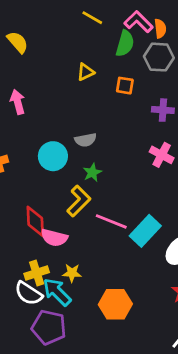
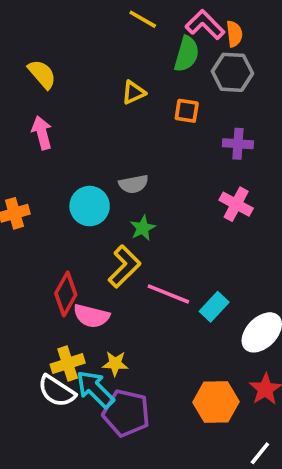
yellow semicircle: (18, 42) -> (42, 74), moved
red diamond: (35, 221) -> (66, 294), turned 32
cyan rectangle: (145, 231) -> (214, 307), size x0.7
orange hexagon: (115, 304) -> (216, 402), moved
purple pentagon: (49, 327) -> (126, 413), moved

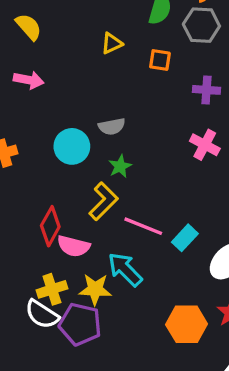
pink arrow: (42, 133) -> (29, 80), turned 116
yellow star: (115, 364) -> (95, 289), size x1.4
cyan arrow: (95, 389) -> (125, 269), moved
purple pentagon: (126, 413) -> (80, 324), moved

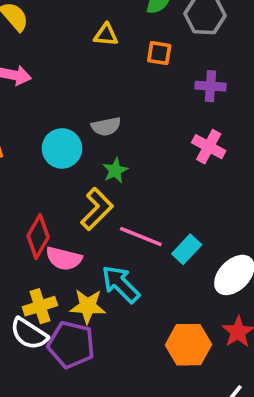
yellow triangle: (112, 43) -> (106, 35), turned 30

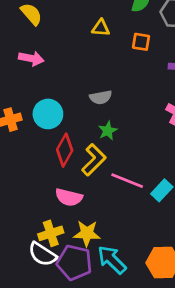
cyan circle: (62, 148) -> (48, 114), moved
red diamond: (38, 236) -> (65, 150), moved
cyan arrow: (121, 284) -> (112, 260), moved

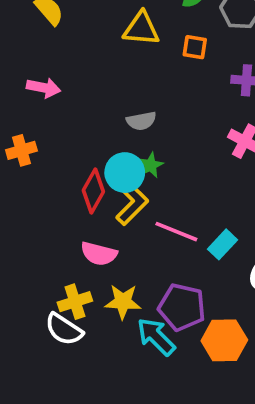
yellow triangle: (101, 28) -> (141, 29), size x1.5
pink arrow: (31, 58) -> (44, 88), moved
cyan circle: (48, 114) -> (125, 173), moved
purple pentagon: (74, 263) -> (182, 307), moved

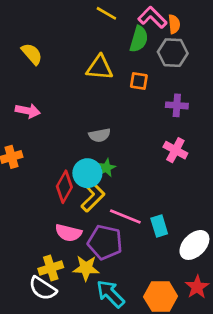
cyan rectangle: (222, 244) -> (159, 226), turned -60
purple pentagon: (182, 307) -> (105, 242), moved

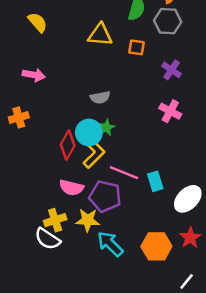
purple cross: (177, 105) -> (171, 70), turned 30

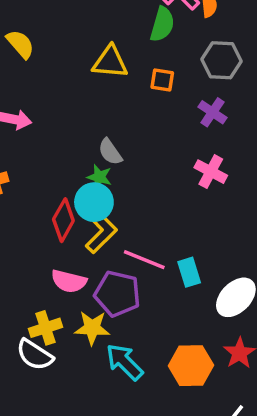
gray hexagon: (168, 21) -> (222, 60), moved
gray semicircle: (100, 97) -> (110, 152), turned 66
green star: (106, 127) -> (99, 177), moved, turned -30

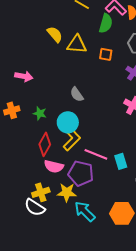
yellow semicircle: (20, 44) -> (55, 34), moved
green star: (99, 177) -> (40, 113), moved
red diamond: (63, 220) -> (45, 144), moved

